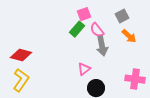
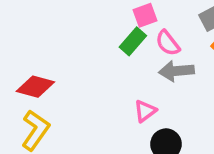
gray arrow: (102, 46) -> (176, 71), turned 96

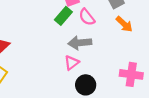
gray arrow: (176, 71) -> (80, 43), moved

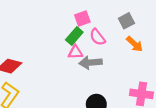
pink triangle: (72, 63) -> (75, 52), moved, turned 35

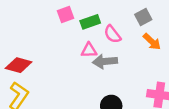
pink square: (82, 19) -> (65, 14), moved
green rectangle: (74, 36) -> (90, 22), moved, turned 30

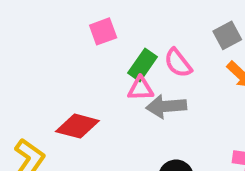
green rectangle: (90, 22) -> (143, 65), moved, turned -36
red diamond: (19, 65) -> (77, 126), moved

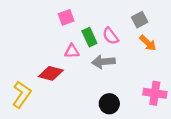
green rectangle: (143, 65) -> (89, 37), turned -60
pink triangle: (141, 89) -> (72, 51), moved

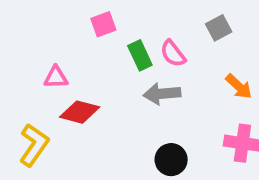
orange arrow: (148, 43) -> (239, 86), moved
pink triangle: (72, 51) -> (56, 77), moved

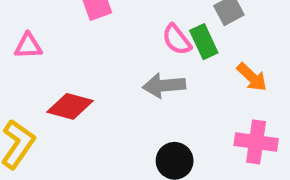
green rectangle: (140, 55) -> (204, 42), moved
pink triangle: (56, 77) -> (28, 46), moved

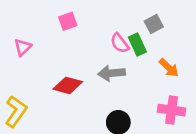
pink triangle: (28, 46) -> (23, 47), turned -42
red diamond: (70, 106) -> (68, 85), moved

